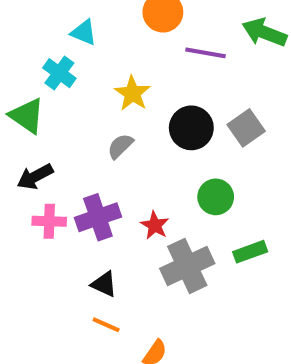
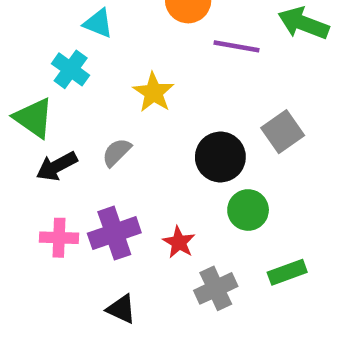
black circle: (191, 128) -> (220, 157), moved
gray semicircle: (120, 146) -> (117, 152), moved
black arrow: (35, 177) -> (57, 166), moved
gray cross: (187, 266) -> (216, 288), size x0.7

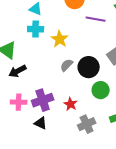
cyan cross: (71, 69) -> (36, 29), moved, turned -35
gray semicircle: (117, 152) -> (67, 65), moved
black triangle: (121, 309) -> (41, 123), moved

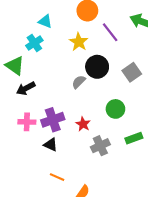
purple line: (96, 19) -> (110, 32), turned 42
cyan cross: (36, 29) -> (34, 43), moved, turned -35
yellow star: (60, 39) -> (79, 42), moved
black circle: (89, 67) -> (97, 67), moved

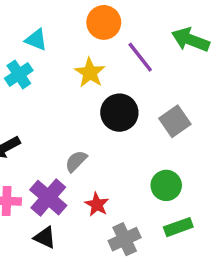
gray semicircle: (79, 82) -> (76, 161), moved
green circle: (115, 109) -> (166, 185), moved
purple cross: (53, 120) -> (48, 198), turned -30

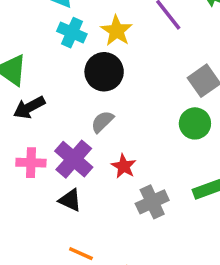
cyan cross: (19, 74) -> (72, 33), moved, turned -32
black circle: (119, 113) -> (104, 72), moved
green circle: (166, 185) -> (195, 123), moved

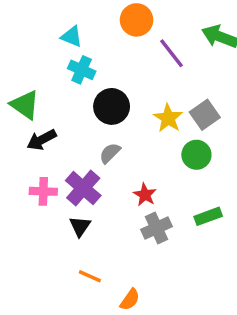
yellow star: (117, 31) -> (168, 118), moved
red star: (124, 166) -> (145, 195), moved
black triangle: (70, 200) -> (80, 226), turned 40

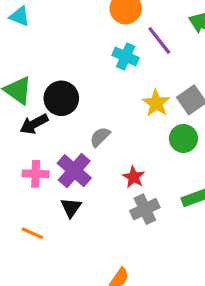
cyan triangle: (72, 37) -> (20, 16), moved
cyan cross: (82, 70) -> (126, 57), moved
black circle: (112, 106) -> (61, 98), moved
orange line: (90, 276) -> (32, 233), moved

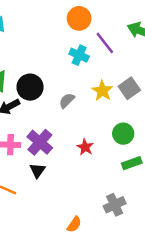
gray semicircle: (100, 137) -> (67, 101), moved
green circle: (183, 138) -> (123, 134), moved
gray cross: (145, 209) -> (115, 205), moved

